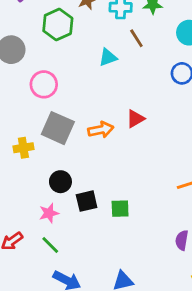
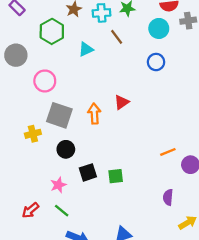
cyan triangle: (108, 57) -> (86, 49), moved
orange arrow: (101, 130) -> (94, 114), turned -78
black circle: (60, 182) -> (66, 149), moved

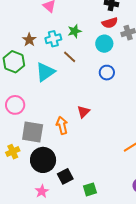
cyan triangle: (86, 49) -> (45, 72), size x1.5
black circle: (66, 149) -> (43, 160), size x1.6
green square: (116, 176) -> (90, 189), moved

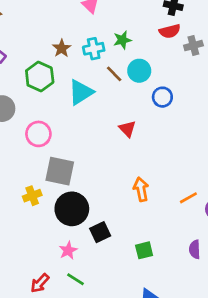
cyan circle: (104, 44) -> (139, 71), moved
red triangle: (83, 112) -> (127, 129), moved, turned -32
orange arrow: (62, 125) -> (141, 189), moved
green square: (90, 189) -> (144, 250), moved

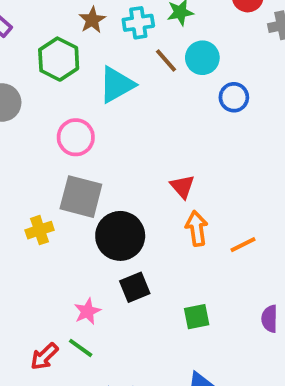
red triangle: (127, 129) -> (182, 187), moved
pink circle: (38, 134) -> (76, 137), moved
orange line: (188, 198) -> (243, 245), moved
black circle: (72, 209) -> (120, 236), moved
green line: (76, 279) -> (81, 348), moved

